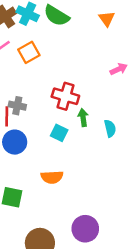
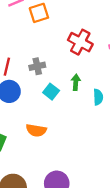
red cross: (65, 96) -> (80, 42), moved
gray cross: (17, 106) -> (37, 66), moved, turned -35

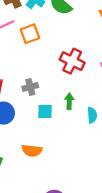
cyan square: (51, 92) -> (45, 111), turned -35

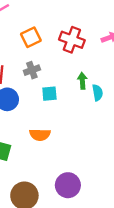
orange square: (30, 34) -> (31, 37), moved
green arrow: (69, 101) -> (82, 81), moved

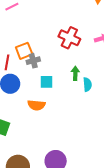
orange square: (31, 37) -> (24, 51), moved
orange semicircle: (40, 135) -> (36, 105), moved

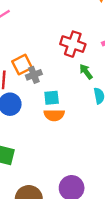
green arrow: (75, 73) -> (86, 72), moved, turned -32
orange semicircle: (36, 105) -> (54, 115), moved

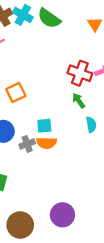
red cross: (73, 44) -> (80, 73), moved
gray cross: (34, 75) -> (27, 144), moved

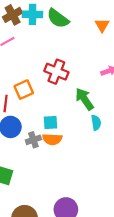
cyan cross: (23, 15) -> (32, 14), turned -30
red cross: (80, 73) -> (56, 72), moved
green arrow: (79, 101) -> (85, 99), size x1.5

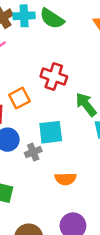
cyan square: (51, 123) -> (51, 132), size x1.5
orange semicircle: (52, 139) -> (65, 179), moved

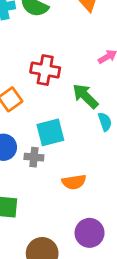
gray cross: (33, 152) -> (34, 157), turned 35

